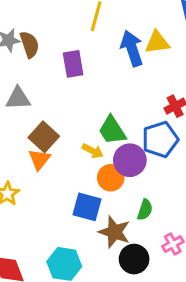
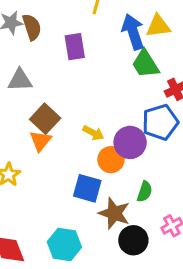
green trapezoid: (112, 130) -> (145, 64), moved

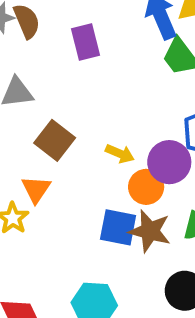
orange triangle: (41, 141) -> (36, 189), moved
brown star: (114, 213) -> (150, 231), moved

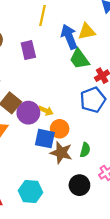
purple circle: (169, 162) -> (28, 113), moved
blue square: (118, 227) -> (45, 139), moved

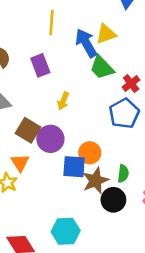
yellow arrow: (46, 111) -> (63, 101), moved, turned 96
brown star: (61, 153) -> (95, 181), turned -30
black circle: (79, 185) -> (113, 200), moved

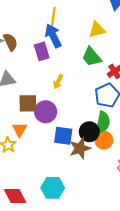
blue arrow: (86, 43) -> (53, 36), moved
brown square: (28, 130) -> (28, 103), turned -36
orange circle: (90, 153) -> (104, 140), moved
green semicircle: (123, 174) -> (103, 122), moved, size x1.5
black circle: (113, 200) -> (89, 132), moved

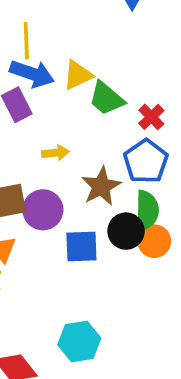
yellow triangle: (97, 30) -> (78, 75), moved
blue arrow: (53, 36) -> (32, 74), turned 145
yellow arrow: (58, 82) -> (55, 153), turned -112
brown star: (80, 148) -> (101, 186), moved

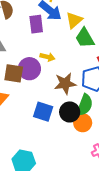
yellow triangle: (78, 75) -> (74, 20), turned -36
purple circle: (43, 210) -> (29, 69), moved

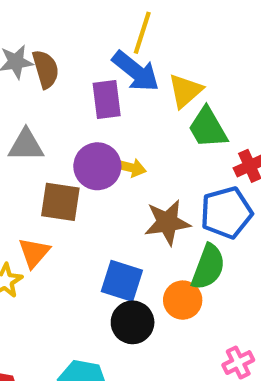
purple circle: (29, 69) -> (97, 166), moved
black circle: (70, 112) -> (133, 322), moved
orange circle: (83, 123) -> (183, 300), moved

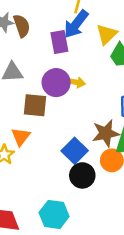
blue arrow: (136, 71) -> (76, 24), turned 92
brown star: (167, 222) -> (106, 133), moved
blue square: (122, 281) -> (75, 151), turned 30

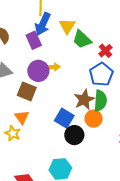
brown square: (35, 105) -> (27, 91), turned 30

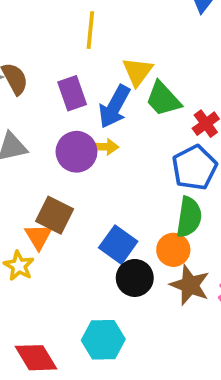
blue arrow: (43, 24) -> (114, 107), moved
brown square: (27, 91) -> (55, 215), moved
brown star: (84, 100) -> (190, 285), moved, turned -30

